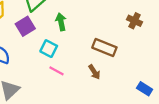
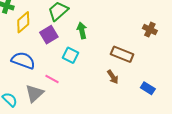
pink line: (56, 71) -> (52, 79), moved
blue rectangle: (145, 89) -> (148, 88), moved

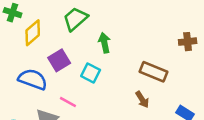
brown cross: (150, 30) -> (188, 42), turned -32
purple square: (49, 35) -> (59, 60), moved

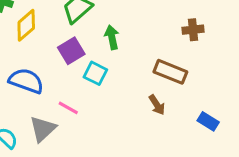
brown cross: (188, 42) -> (193, 30), moved
purple square: (59, 60) -> (71, 51), moved

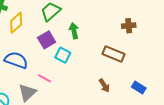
brown arrow: (157, 105) -> (104, 85), moved

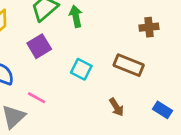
green arrow: (74, 31) -> (76, 16), moved
cyan square: (63, 55) -> (81, 69), moved

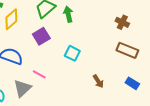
brown cross: (149, 27) -> (122, 22), turned 32
brown rectangle: (129, 65) -> (127, 50), moved

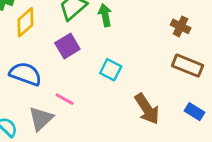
brown arrow: (98, 81) -> (147, 109), size x1.6

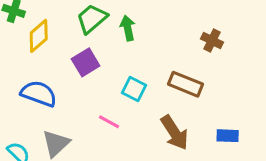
brown rectangle: (188, 66) -> (185, 84), moved
pink line: (65, 99) -> (109, 122), moved
blue rectangle: (195, 112) -> (228, 136), turned -30

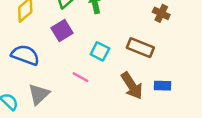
blue rectangle: (228, 136) -> (162, 86), moved

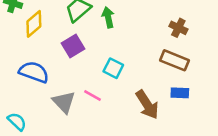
brown rectangle: (140, 48) -> (175, 60), moved
blue rectangle: (162, 86) -> (180, 93), moved
gray triangle: (39, 94) -> (64, 102), moved, turned -30

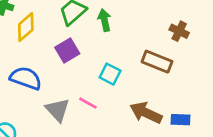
brown rectangle: (175, 60) -> (157, 62), moved
blue rectangle: (180, 93) -> (180, 120), moved
brown arrow: (147, 105) -> (146, 113), turned 148

